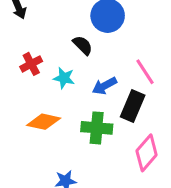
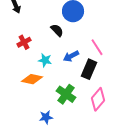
cyan star: (64, 78) -> (45, 60), moved
green cross: (97, 128) -> (66, 94), moved, turned 30

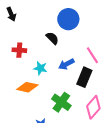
red cross: (24, 42) -> (19, 50), turned 32

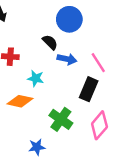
blue arrow: (66, 64) -> (67, 59), moved, turned -140

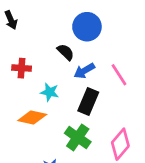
blue arrow: (67, 59) -> (84, 71), turned 138
black rectangle: (89, 89) -> (88, 101), moved

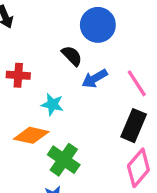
black rectangle: (88, 101) -> (134, 126), moved
green cross: (78, 138) -> (64, 160), moved

